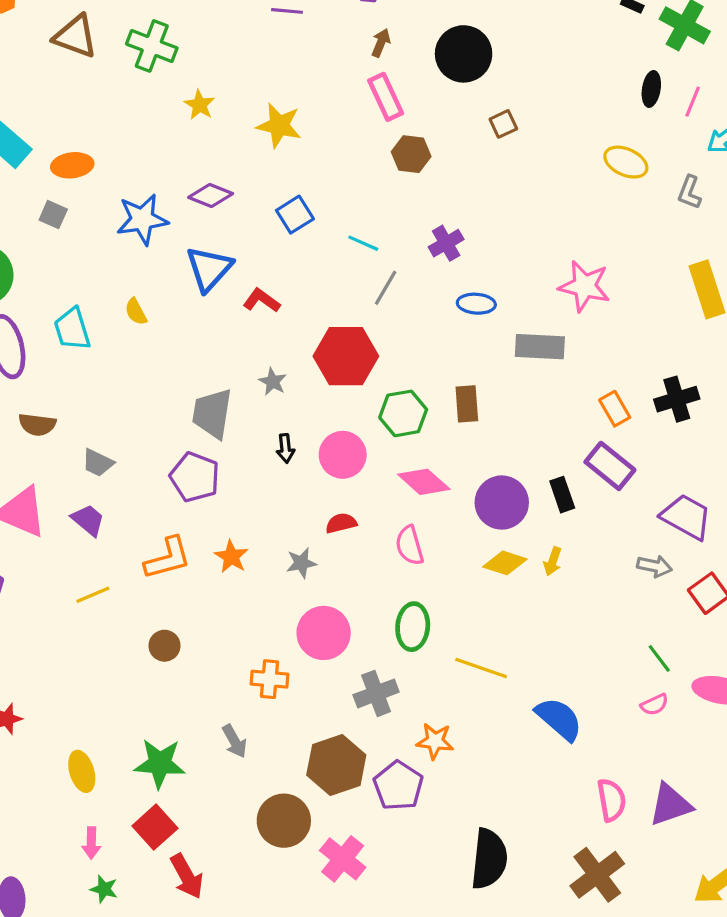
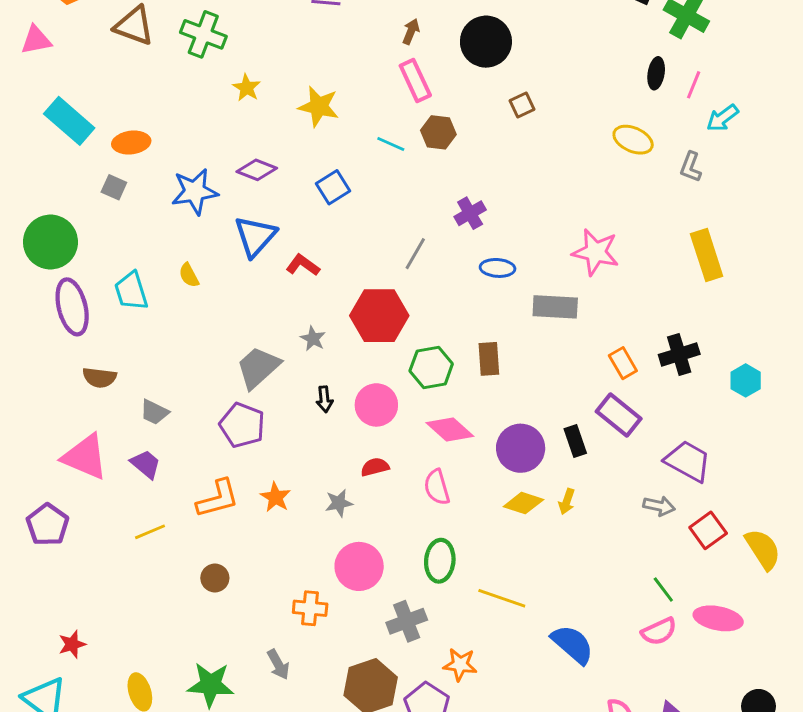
cyan line: (363, 243) -> (391, 144), moved
gray trapezoid: (212, 413) -> (258, 367), turned 39
pink semicircle: (654, 705) -> (659, 631), size x1.4

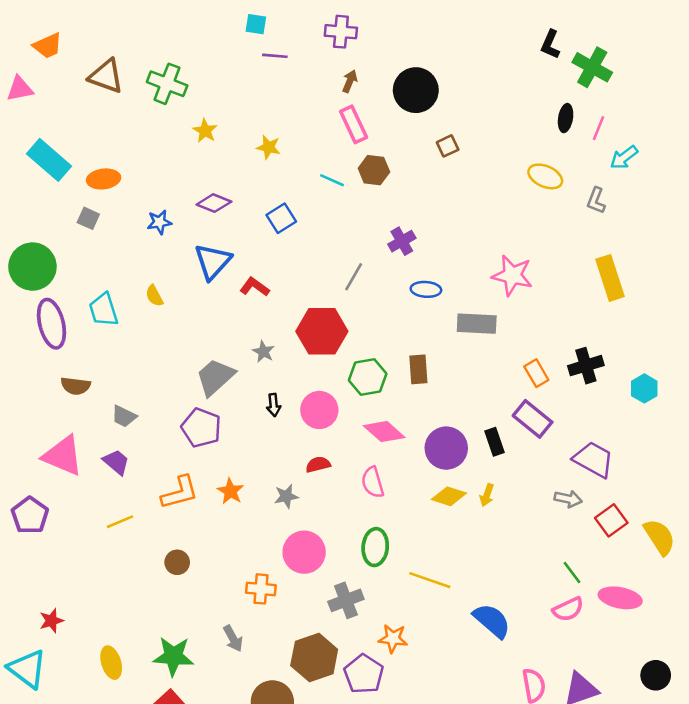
yellow star: (319, 106) -> (269, 147), size x0.7
blue star: (195, 192) -> (159, 222), size x0.6

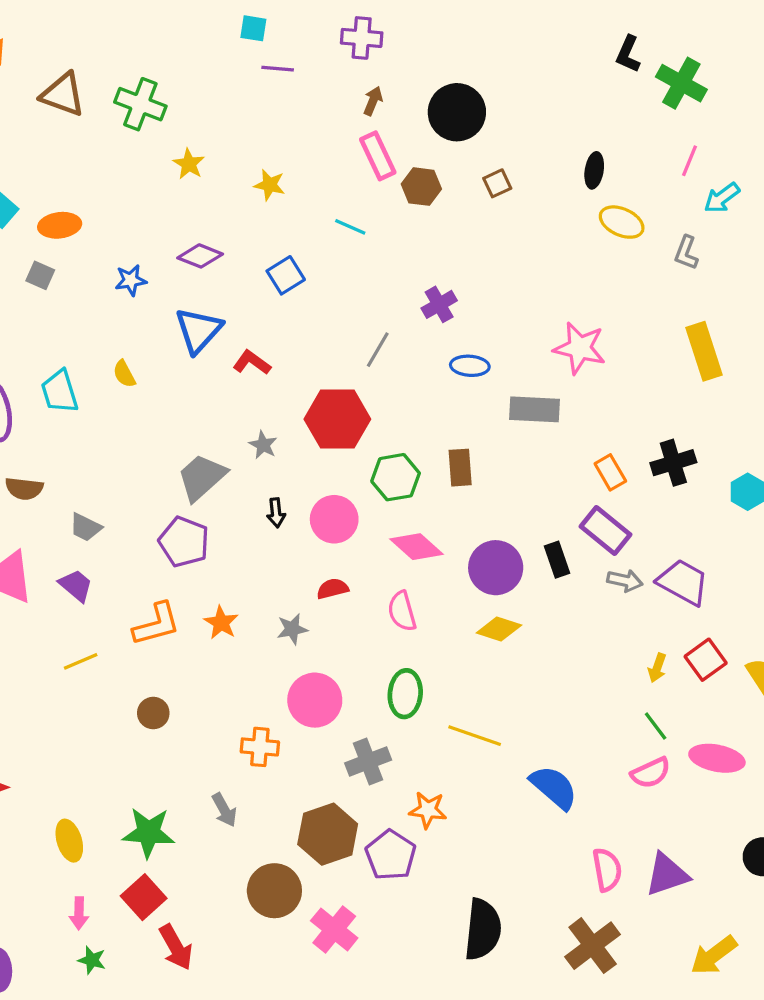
black ellipse: (566, 118) -> (594, 170), moved
brown hexagon: (374, 170) -> (421, 187), moved
yellow arrow: (487, 495) -> (657, 668), moved
gray arrow: (568, 499) -> (625, 581), moved

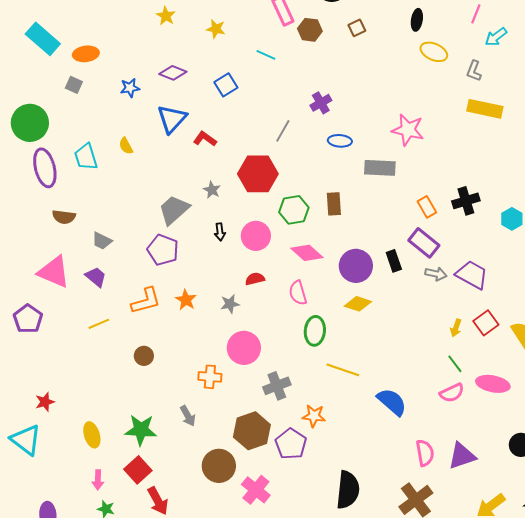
yellow rectangle: (704, 351) -> (485, 109), moved, turned -60
green ellipse: (405, 694) -> (315, 331), moved

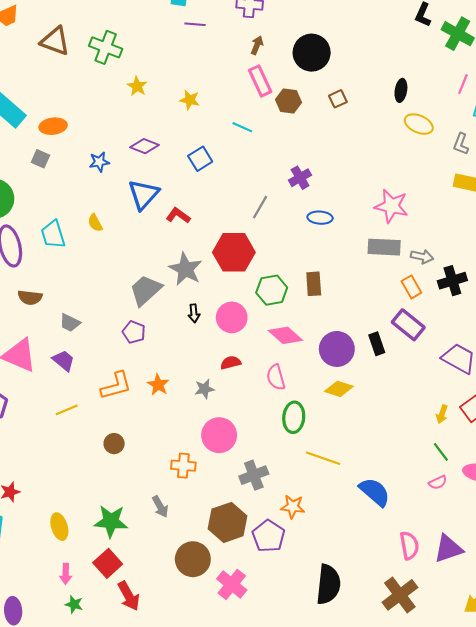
gray rectangle: (380, 168) -> (384, 247), moved
gray star: (212, 190) -> (185, 269), size x1.8
purple pentagon: (163, 250) -> (134, 332), size x0.7
gray arrow: (436, 274) -> (422, 256), moved
pink semicircle: (452, 393) -> (438, 482), size x0.7

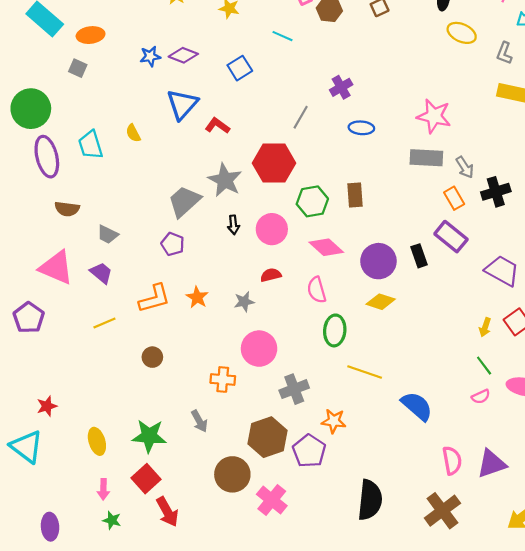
blue star: (99, 162) -> (150, 56), moved
gray arrow: (422, 256) -> (465, 167), turned 45

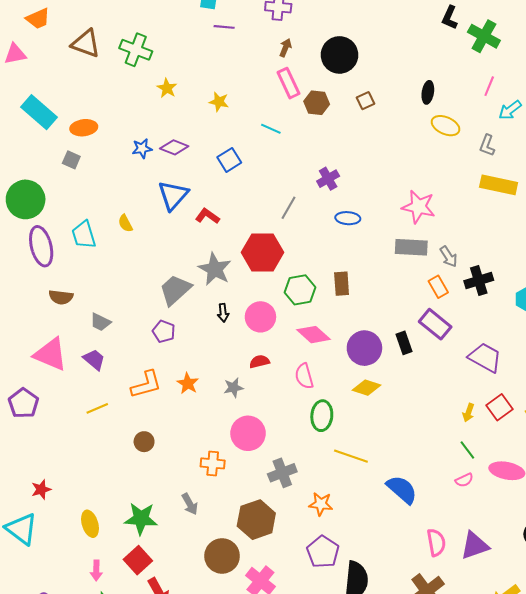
purple pentagon: (309, 451) -> (323, 552), moved

